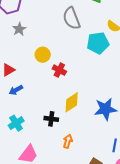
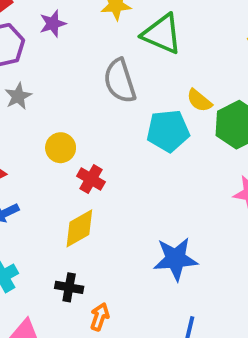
yellow diamond: (72, 102) -> (79, 228), moved
black cross: (51, 119) -> (69, 287), moved

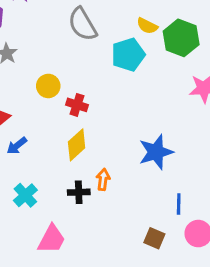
orange arrow: (100, 317) -> (103, 180), moved

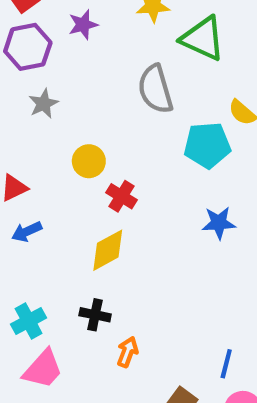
blue star: (156, 152) -> (219, 223), moved, size x0.7
orange arrow: (103, 180) -> (127, 352), moved
cyan cross: (25, 195) -> (29, 321), moved

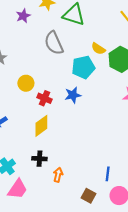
purple star: (83, 25) -> (23, 16), moved
blue star: (219, 223) -> (73, 95), moved

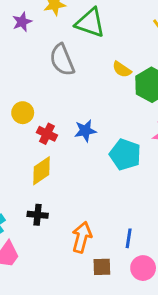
cyan pentagon: (83, 67) -> (125, 155), moved, turned 30
orange arrow: (58, 175) -> (82, 237), moved, size x1.5
brown square: (88, 196) -> (102, 267), turned -32

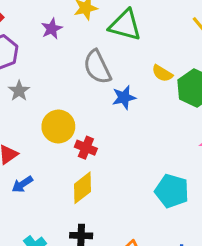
yellow circle: (23, 113) -> (58, 127), size x1.4
blue star: (85, 131) -> (124, 97), moved
cyan pentagon: (125, 155) -> (172, 191), moved

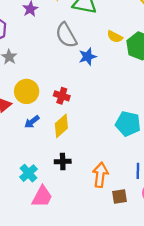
yellow circle: (58, 127) -> (27, 91), moved
blue arrow: (22, 184) -> (32, 122), moved

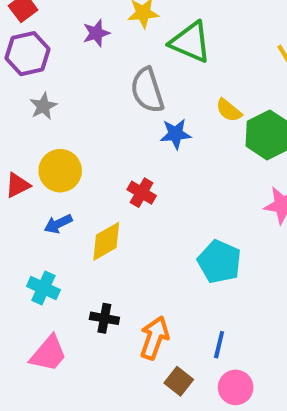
red cross: (62, 96) -> (142, 193), moved
black cross: (63, 161) -> (104, 318), moved
cyan cross: (29, 173) -> (43, 288), moved, turned -36
brown square: (119, 196) -> (179, 381), turned 35

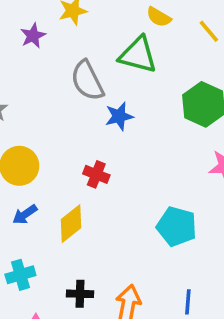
green triangle: (190, 42) -> (138, 55), moved
yellow semicircle: (229, 110) -> (159, 17), moved
cyan cross: (43, 288) -> (20, 275), turned -32

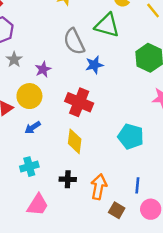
purple star: (33, 36) -> (43, 69), moved
red cross: (96, 174) -> (79, 102), size x1.6
yellow diamond: (71, 224) -> (75, 141), moved, turned -45

